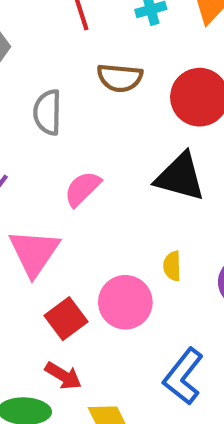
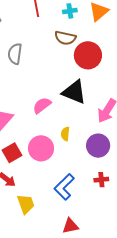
brown semicircle: (120, 78) -> (65, 38), moved
pink semicircle: (82, 189) -> (42, 105), moved

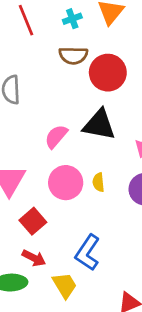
pink semicircle: (42, 105) -> (56, 136), moved
pink circle: (41, 148) -> (66, 183), moved
blue L-shape: (64, 187) -> (88, 253), moved

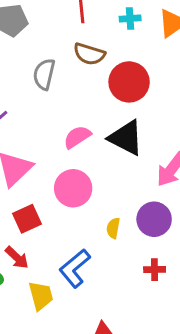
brown semicircle: (73, 55) -> (89, 54), moved
red circle: (108, 73) -> (129, 82), moved
yellow semicircle: (98, 182) -> (113, 228), moved

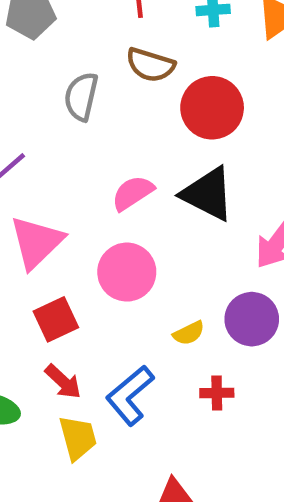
yellow semicircle: (113, 228) -> (189, 333), turned -126
red arrow: (17, 258) -> (63, 382), moved
red cross: (155, 270) -> (217, 393), moved

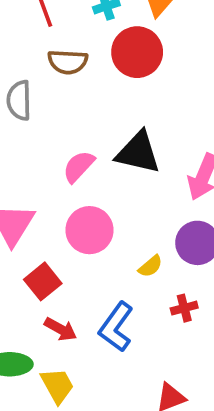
red circle: (212, 108) -> (137, 52), moved
yellow trapezoid: (78, 438) -> (57, 385), moved

